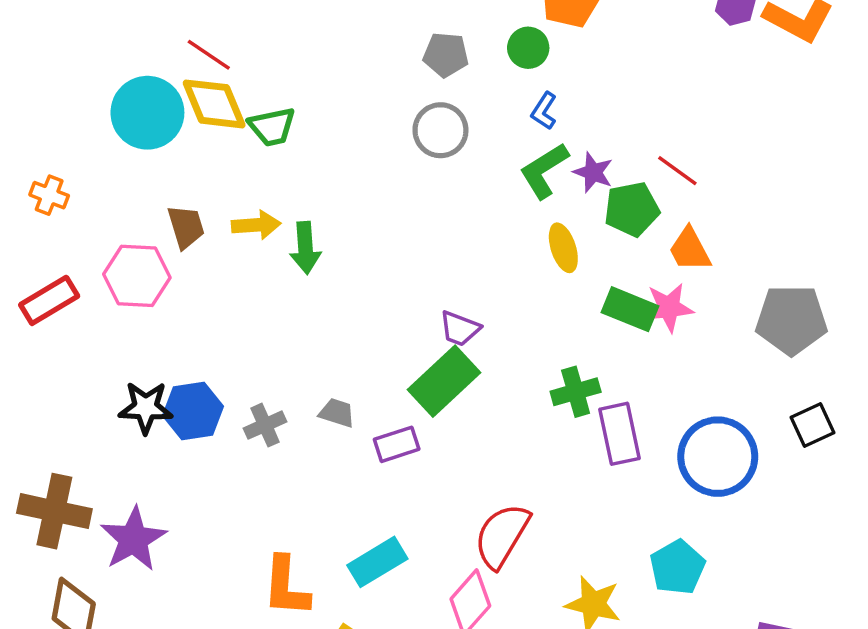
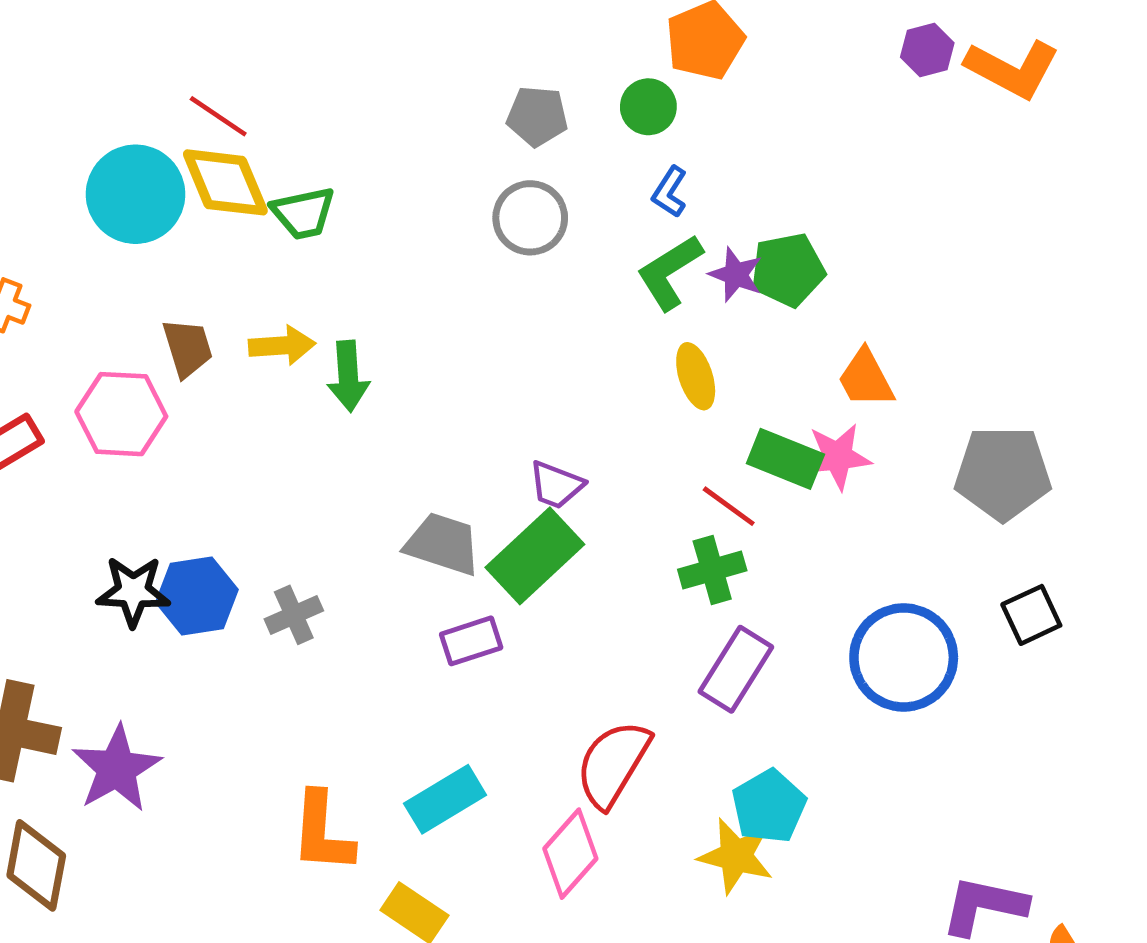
red line: (677, 171) -> (729, 506), moved
green pentagon: (632, 209) -> (788, 270), moved
gray trapezoid: (337, 413) -> (443, 544), moved, size x1.6
purple rectangle: (619, 434) -> (736, 669), moved, turned 44
cyan pentagon: (677, 567) -> (769, 806), moved

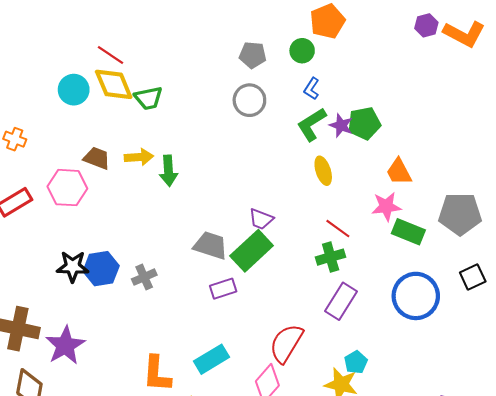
cyan circle: (135, 194) -> (74, 90), size x0.7
brown trapezoid: (187, 348) -> (97, 158), turned -52
green rectangle: (785, 459) -> (408, 232), moved
cyan pentagon: (769, 806) -> (356, 362), size x0.7

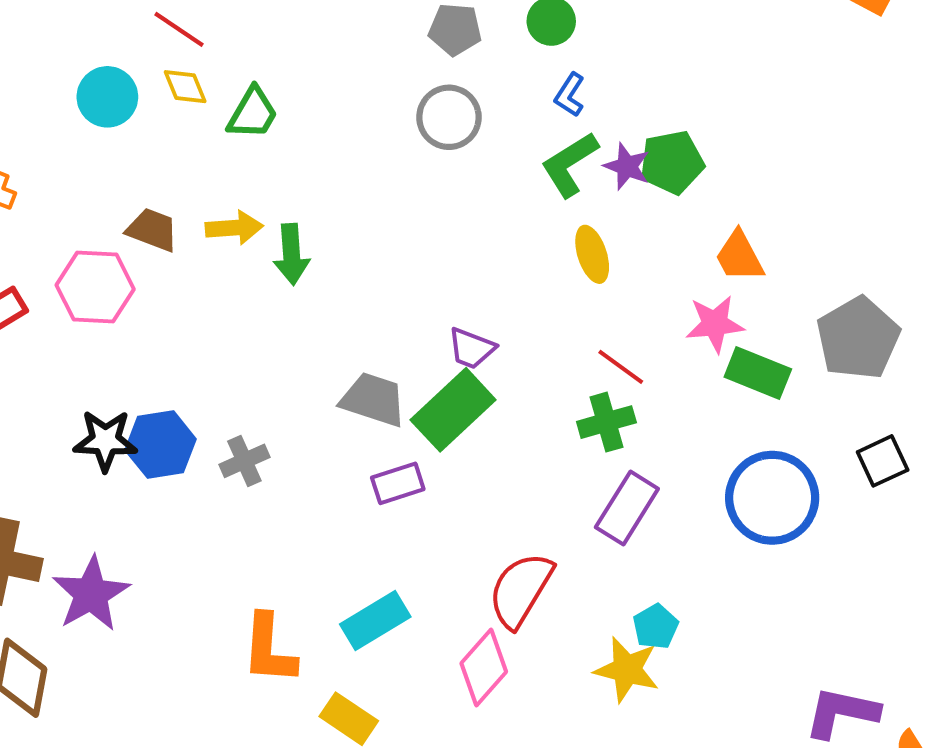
yellow diamond: (114, 84) -> (185, 87), size x0.6
green trapezoid: (148, 98) -> (253, 113), turned -48
gray pentagon: (460, 214) -> (858, 338), turned -30

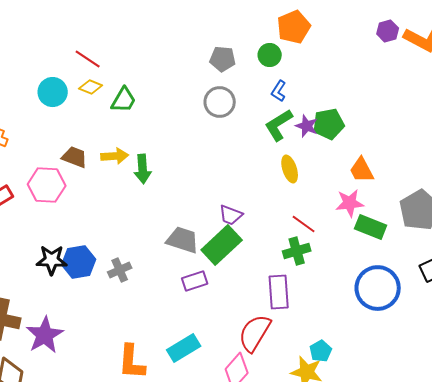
yellow diamond: (185, 87) -> (91, 87), turned -45
purple rectangle: (627, 508) -> (279, 292), moved, turned -36

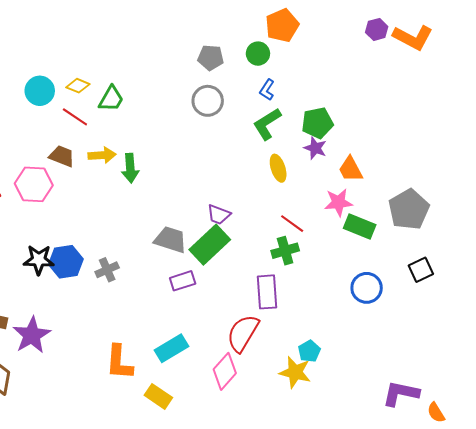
red line: (88, 59) -> (75, 117), moved
purple star: (307, 126) -> (315, 148), moved
blue circle: (378, 288) -> (367, 288), size x0.7

